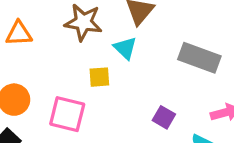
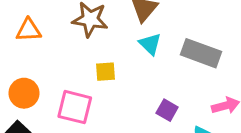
cyan triangle: (125, 48) -> (150, 44), moved

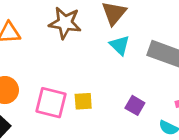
yellow square: (106, 72) -> (83, 101), moved

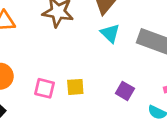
pink square: (51, 103) -> (44, 88), size x0.7

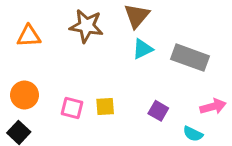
cyan triangle: (110, 33) -> (142, 49), turned 50

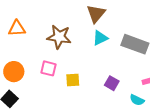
brown star: (86, 26) -> (59, 37), moved
pink square: (72, 108) -> (49, 68), moved

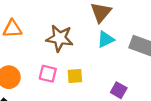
yellow square: (73, 80) -> (75, 76), moved

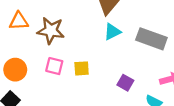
brown star: (60, 38) -> (51, 31), moved

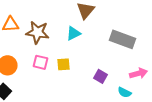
cyan triangle: (112, 32) -> (74, 33), moved

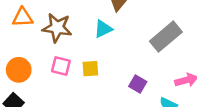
gray rectangle: (122, 39) -> (166, 37), turned -60

